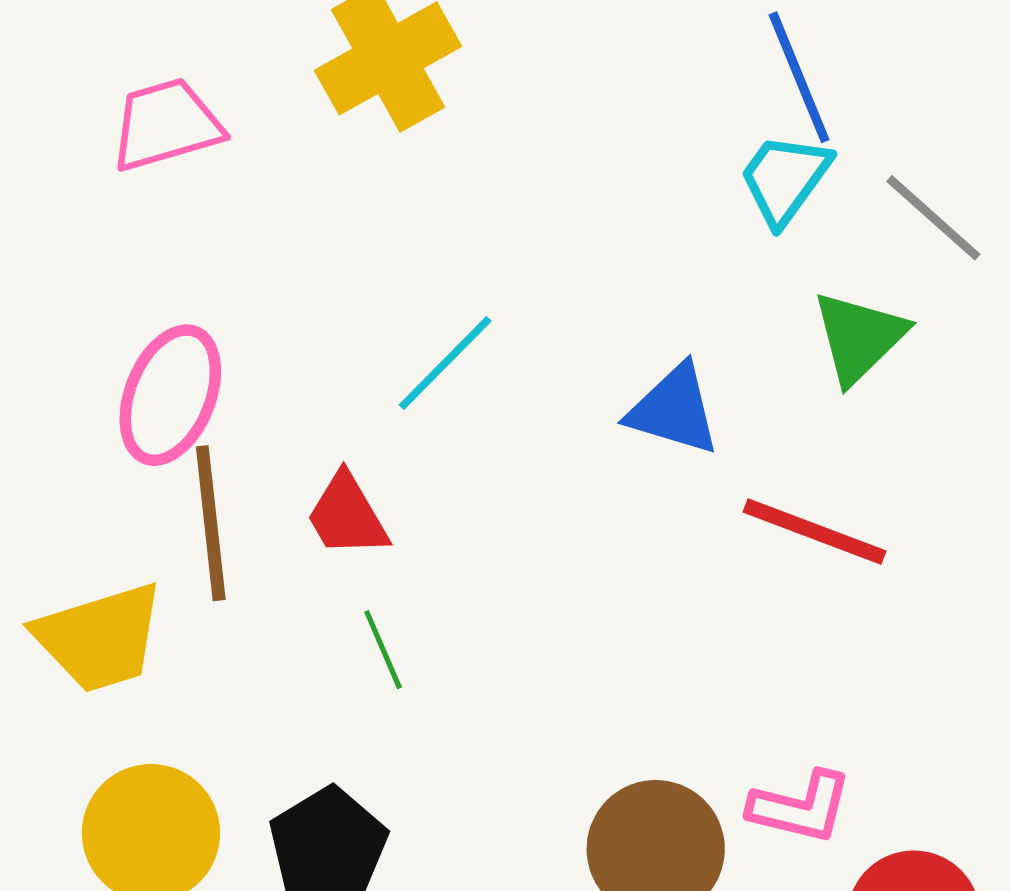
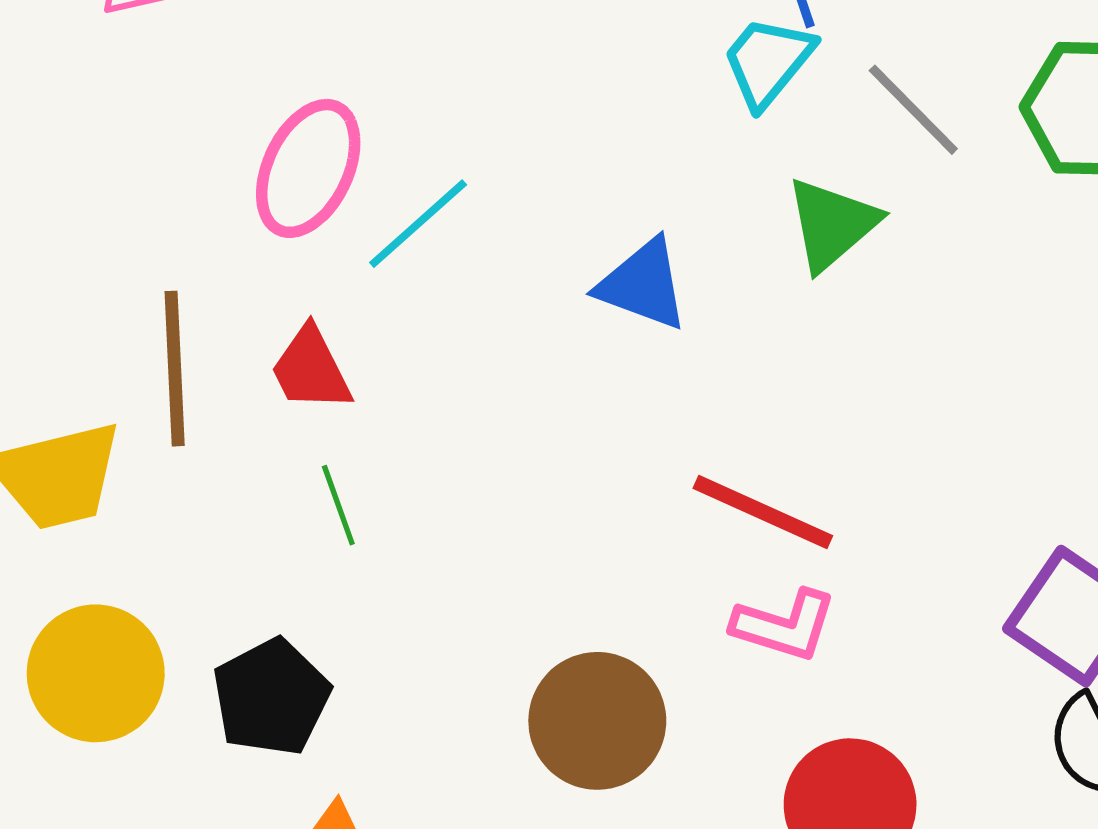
pink ellipse: (170, 395) -> (308, 168), moved
red line: (814, 532) -> (763, 512), moved
pink L-shape: (801, 807) -> (784, 625), moved

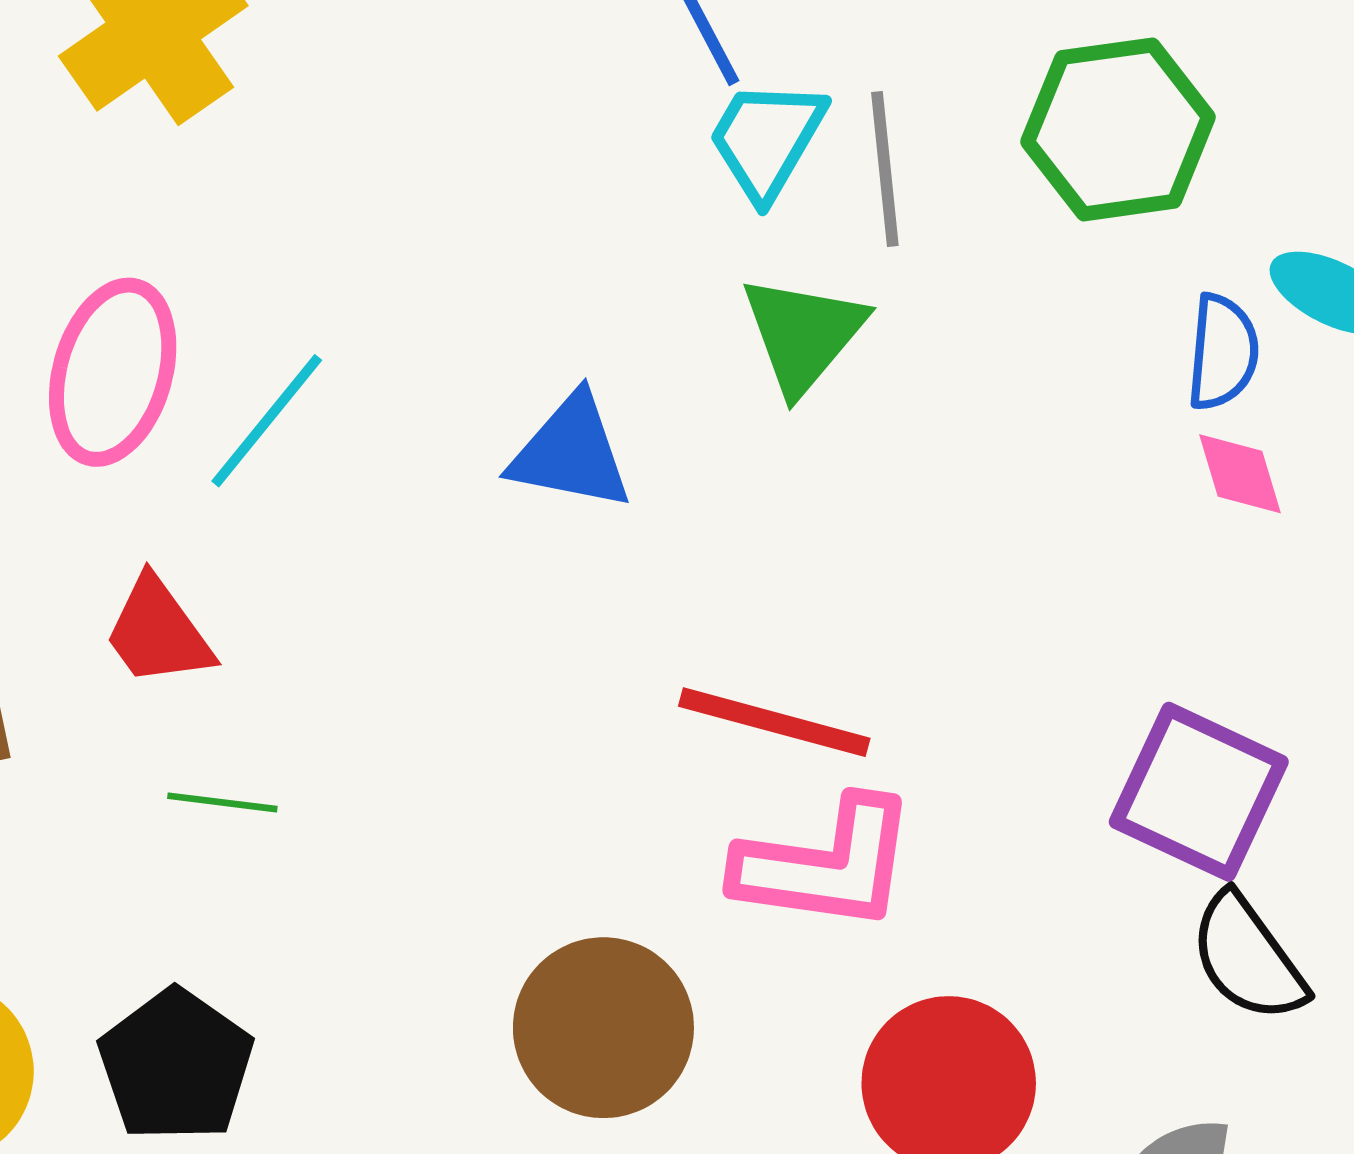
cyan trapezoid: (768, 62) -> (767, 139), moved
gray line: (913, 110) -> (885, 169), turned 48
green line: (338, 505) -> (222, 802), turned -54
pink L-shape: (784, 625) -> (826, 865), size x1.4

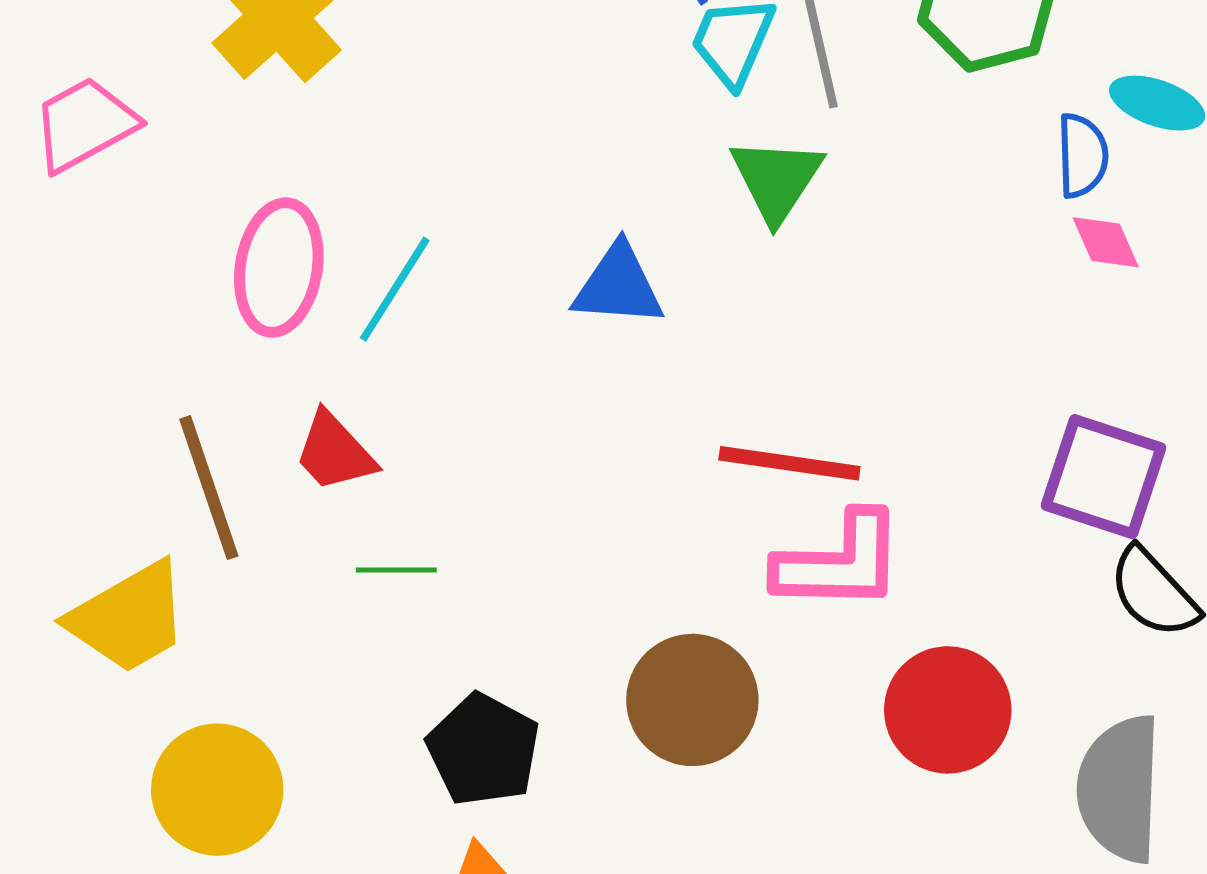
black pentagon: (176, 1065) -> (483, 750), moved

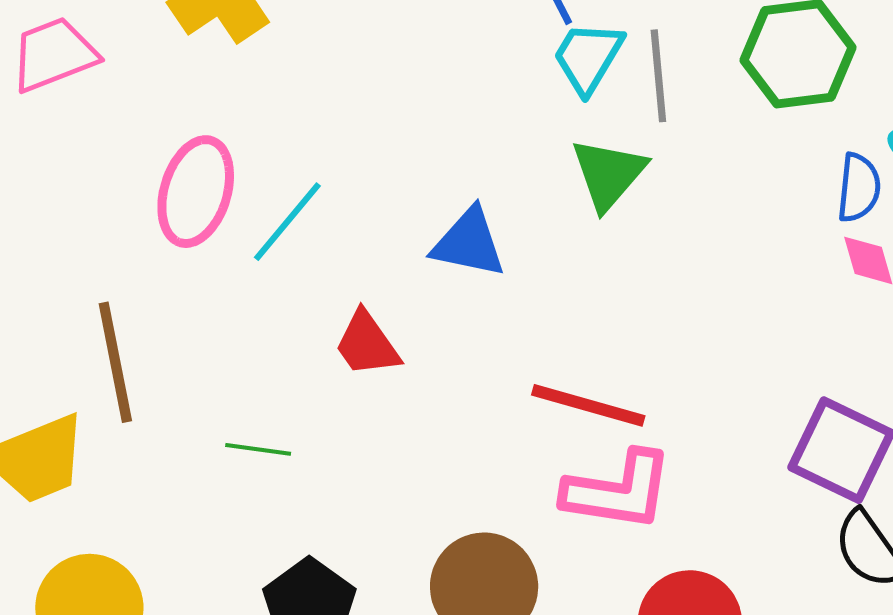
red trapezoid: (335, 452) -> (367, 344), moved

